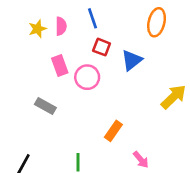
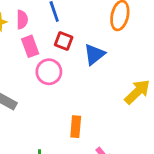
pink rectangle: (60, 65) -> (30, 46), moved
orange rectangle: (113, 131) -> (76, 127), turned -30

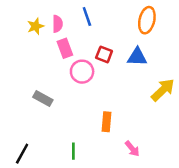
red square: (64, 41) -> (104, 54), moved
blue triangle: (94, 54) -> (137, 57), moved, turned 40

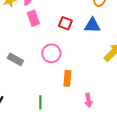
pink circle: (82, 72) -> (51, 53), moved
pink arrow: (132, 149) -> (88, 100), turned 32

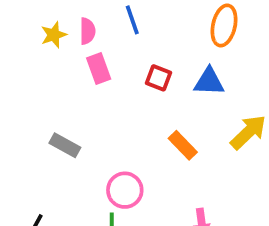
pink circle: (51, 53) -> (125, 190), moved
orange rectangle: (67, 78) -> (183, 145), moved, turned -49

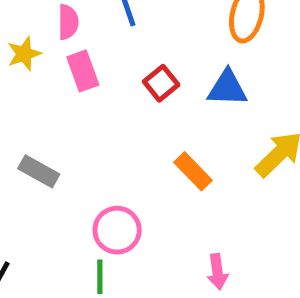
yellow star: (54, 35) -> (24, 54), moved
red square: (159, 78) -> (161, 83), turned 30

